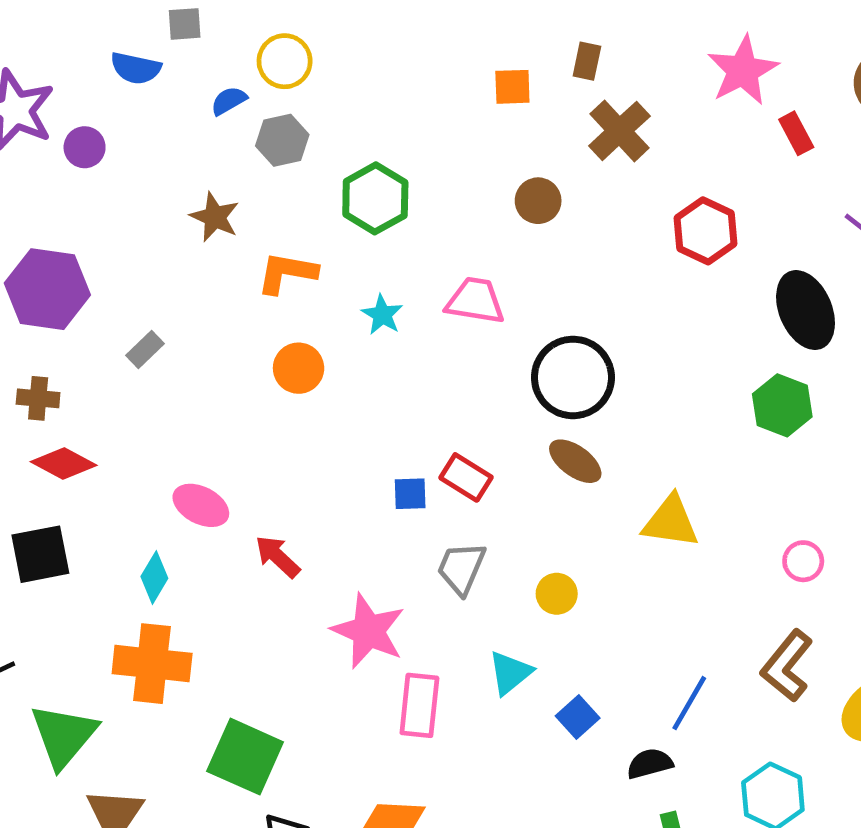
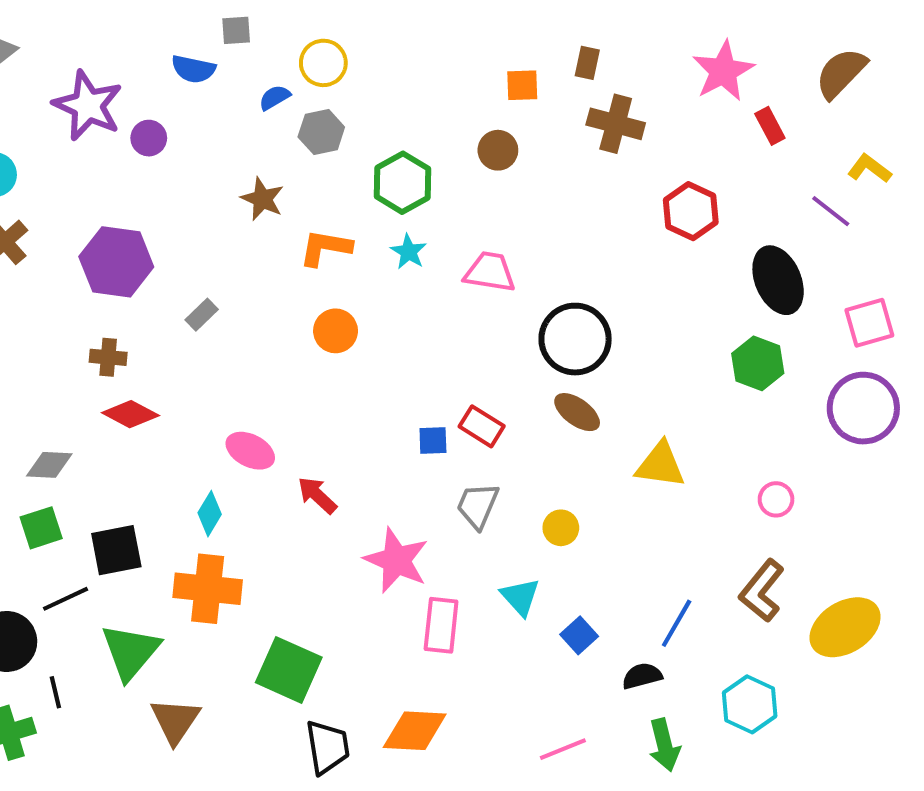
brown cross: (619, 131) -> (616, 124), turned -32
brown circle: (538, 201) -> (498, 150), moved
cyan star: (382, 315) -> (409, 252), moved
black square: (40, 554) -> (116, 550), moved
cyan triangle: (510, 673) -> (520, 597), turned -33

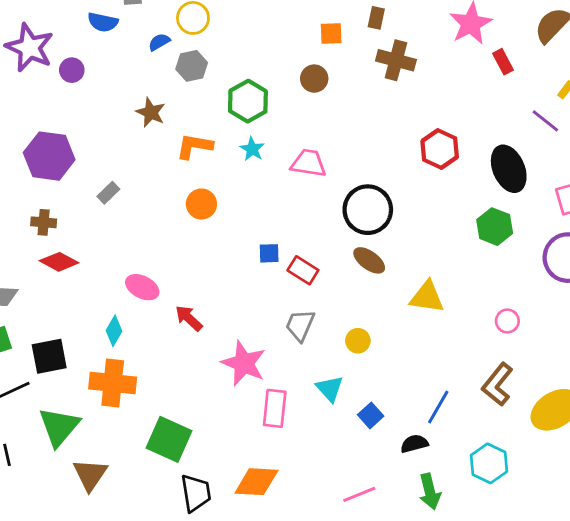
red hexagon: (691, 211) -> (440, 149), moved
blue square: (433, 441) -> (269, 253), moved

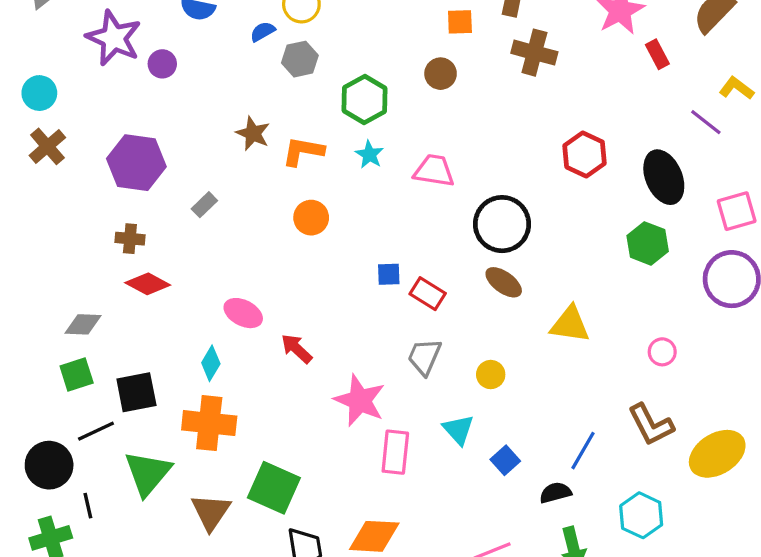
brown star: (151, 112) -> (253, 133), moved
brown L-shape: (497, 384) -> (651, 425), turned -66
brown triangle: (90, 475) -> (211, 512), moved

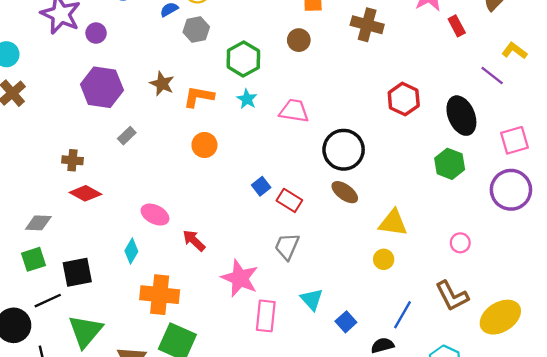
purple hexagon: (136, 163) -> (102, 87), moved
blue square: (389, 274) -> (261, 186), turned -36
yellow circle: (491, 375) -> (384, 259), moved
orange cross: (209, 423) -> (160, 295), moved

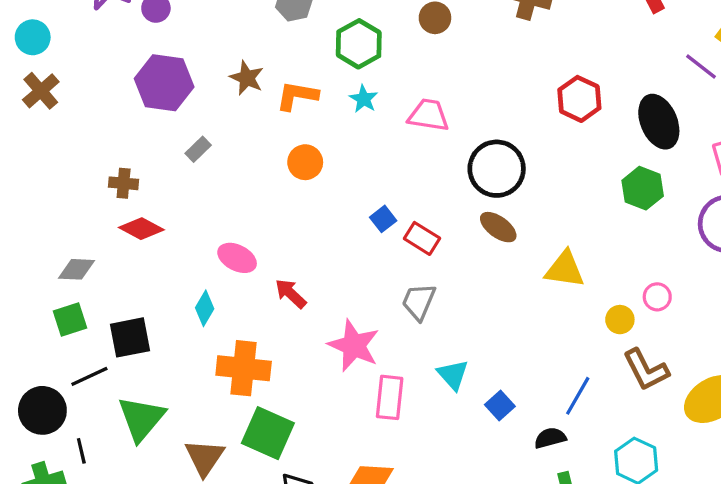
yellow circle: (384, 259) -> (620, 320), moved

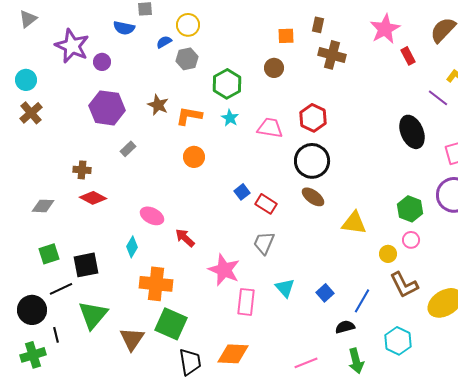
red hexagon: (579, 99) -> (313, 118), moved
green hexagon: (643, 188) -> (410, 209), moved
gray diamond: (76, 269) -> (43, 206), moved
blue square: (500, 406) -> (325, 293), moved

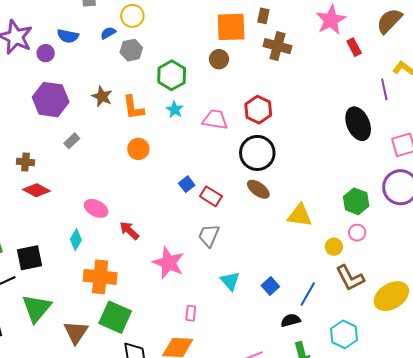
blue semicircle: (124, 28) -> (68, 36), moved
orange square: (286, 36) -> (231, 27), size x1.8
purple line: (438, 98) -> (384, 89), turned 40
orange L-shape: (189, 116) -> (133, 108), turned -108
pink rectangle: (246, 302) -> (191, 313), moved, size x0.6

